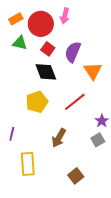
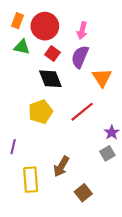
pink arrow: (65, 16) -> (82, 31), moved
orange rectangle: (16, 19) -> (17, 21), turned -40
brown arrow: (59, 138) -> (61, 166), moved

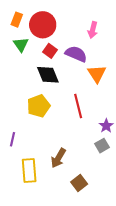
pink arrow: (82, 31) -> (93, 30), moved
green triangle: (22, 47) -> (21, 45), turned 42
purple semicircle: (80, 57) -> (76, 54), turned 90
red line: (82, 112) -> (78, 106), turned -65

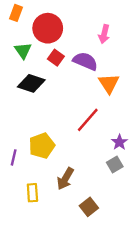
orange rectangle: (17, 20) -> (16, 13), moved
black diamond: (48, 75) -> (31, 83), moved, turned -50
yellow pentagon: (39, 106) -> (42, 146), moved
red line: (78, 106) -> (88, 120), turned 55
yellow rectangle: (29, 171) -> (32, 193), size x0.7

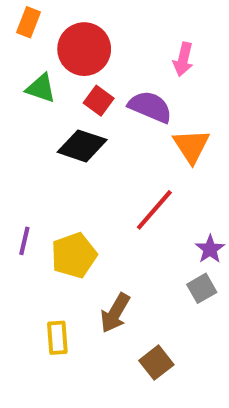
green triangle: (23, 51) -> (41, 88), turned -36
black diamond: (31, 83) -> (82, 146), moved
purple line: (14, 157) -> (24, 241), moved

